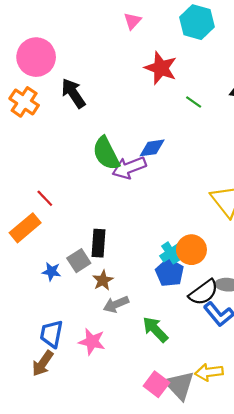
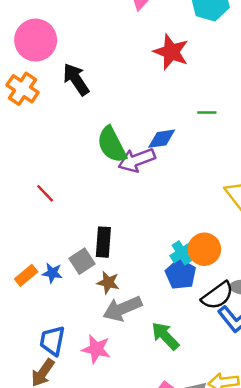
green line: (194, 102) -> (207, 113), moved, turned -35
orange rectangle: (25, 228) -> (26, 275), moved, size x0.7
brown star: (103, 280) -> (108, 282), turned -30
gray arrow: (116, 304) -> (122, 309), size x1.4

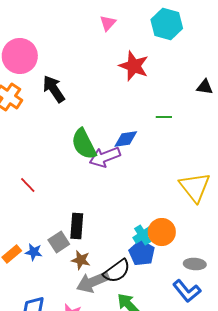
black semicircle: (217, 296) -> (117, 271), moved

